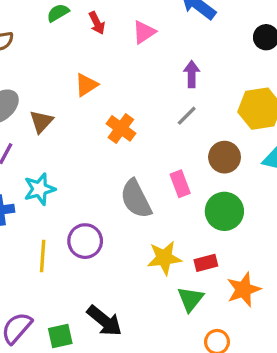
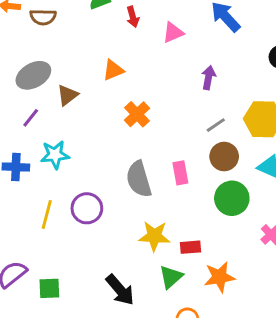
gray line: (187, 116) -> (216, 125), moved
green circle: (224, 211) -> (232, 198), moved
black arrow: (104, 321) -> (120, 290), moved

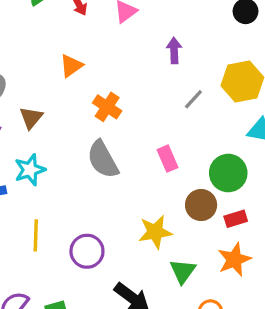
brown triangle: (67, 95) -> (31, 118), moved
brown circle: (224, 157) -> (201, 205), moved
gray semicircle: (139, 179) -> (103, 159), moved
purple circle: (87, 208) -> (87, 251), moved
red rectangle: (190, 247) -> (236, 219), moved

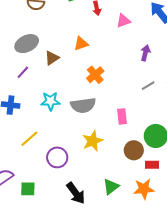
brown triangle: (31, 118) -> (52, 58), moved
gray semicircle: (103, 159) -> (83, 105), turned -85
cyan star: (30, 170) -> (50, 101), moved
yellow star: (155, 232) -> (93, 141), moved, turned -30
yellow line: (36, 235) -> (29, 139), turned 30

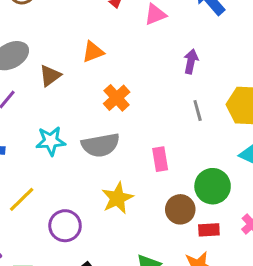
gray line: (148, 86) -> (198, 111), turned -72

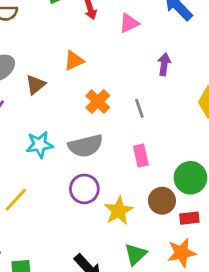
gray line: (198, 111) -> (139, 108), moved
yellow star: (117, 198) -> (119, 211), moved
purple circle: (65, 226) -> (84, 189), moved

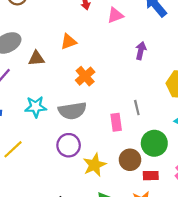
brown triangle: (36, 85) -> (36, 58), turned 30
gray line: (139, 108) -> (137, 108), moved

